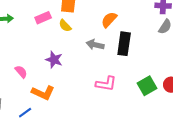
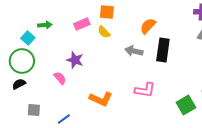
purple star: (54, 60) -> (75, 60), moved
green square: (147, 86) -> (186, 105), moved
orange L-shape: (43, 93) -> (101, 99), moved

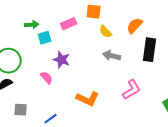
yellow semicircle: (104, 32) -> (106, 32), moved
cyan square: (28, 38) -> (45, 38), moved, turned 32
gray arrow: (134, 51) -> (112, 56), moved
pink L-shape: (145, 90) -> (132, 90), turned -40

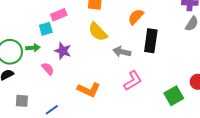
pink rectangle: (69, 24) -> (59, 15), moved
green arrow: (32, 25) -> (33, 48), moved
yellow semicircle: (106, 32) -> (98, 32), moved, size x1.5
gray arrow: (112, 56) -> (122, 52), moved

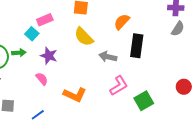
cyan square: (46, 29) -> (32, 34), turned -32
pink semicircle: (48, 69) -> (42, 79), moved
green square: (174, 96) -> (144, 101), moved

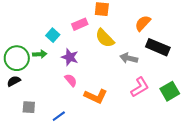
pink rectangle: (45, 20) -> (80, 24), moved
black rectangle: (137, 46) -> (158, 47), turned -75
pink semicircle: (42, 79) -> (71, 80), moved
green square: (144, 101) -> (170, 91), moved

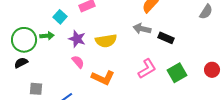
yellow semicircle: (105, 38) -> (106, 41), moved, turned -55
black rectangle: (158, 47) -> (166, 38), moved, size x0.7
gray arrow: (129, 58) -> (142, 29), moved

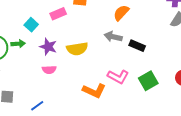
pink semicircle: (78, 62) -> (49, 70), turned 128
pink L-shape: (147, 69) -> (118, 77), turned 60
orange L-shape: (103, 78) -> (94, 91), moved

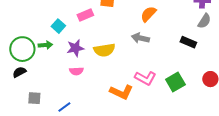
black rectangle: (137, 46) -> (188, 42), moved
purple star: (48, 47) -> (75, 48), turned -30

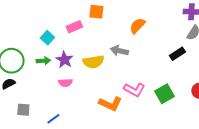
gray arrow: (140, 38) -> (119, 51), moved
black rectangle: (188, 42) -> (177, 54), turned -56
green arrow: (45, 45) -> (43, 61), moved
purple star: (75, 48) -> (64, 60), turned -30

